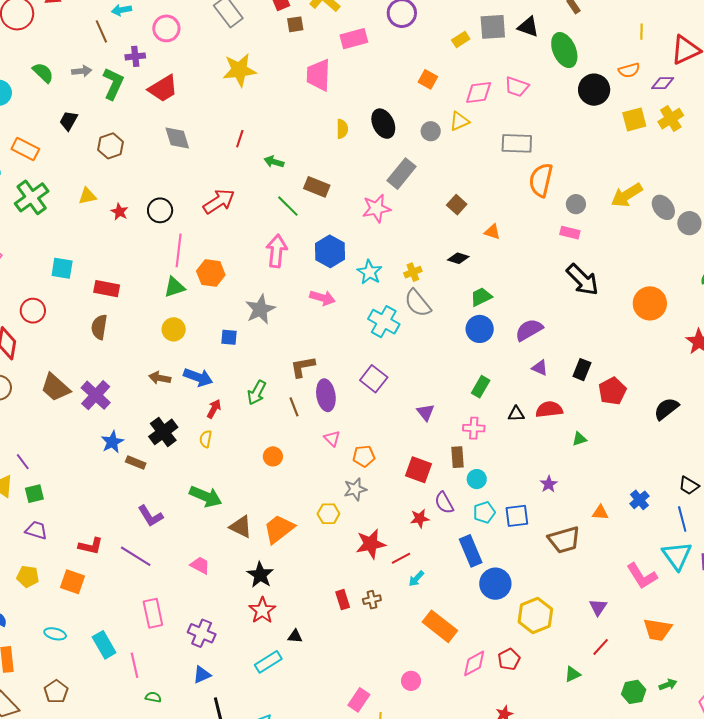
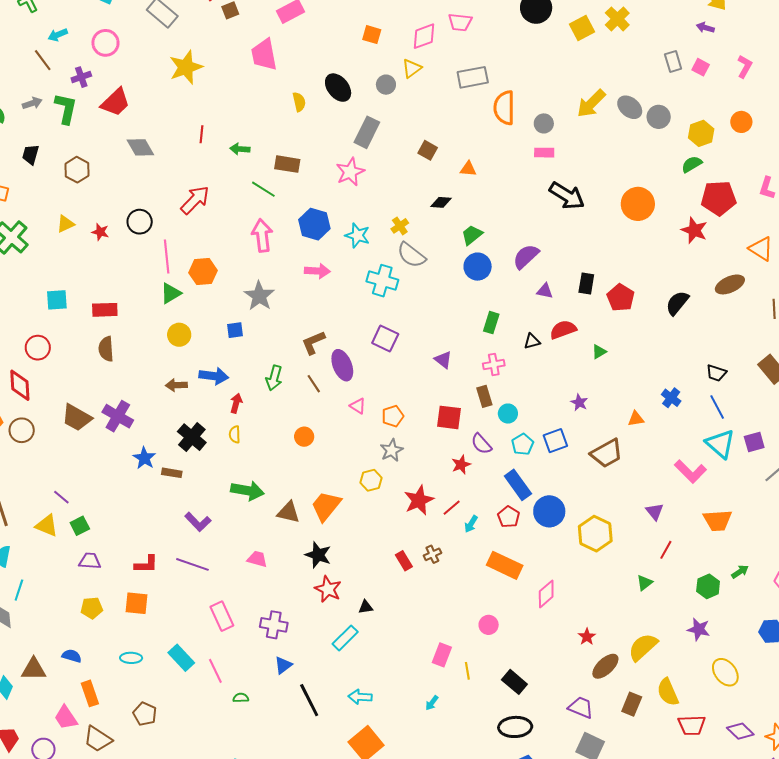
red pentagon: (509, 659) -> (509, 517), moved

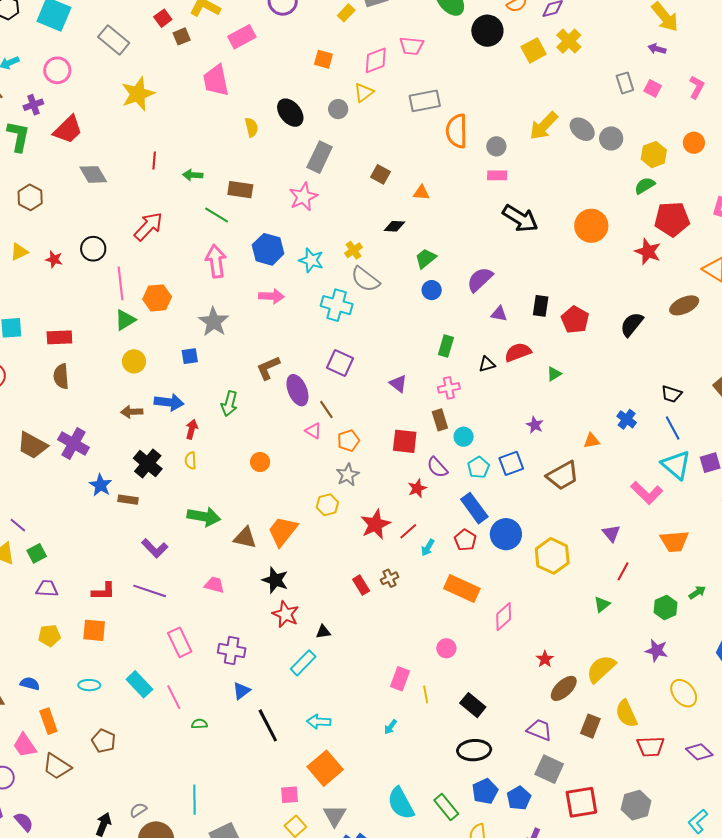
blue circle: (478, 267) -> (432, 290), size x0.7
brown line: (314, 384) -> (326, 410), moved

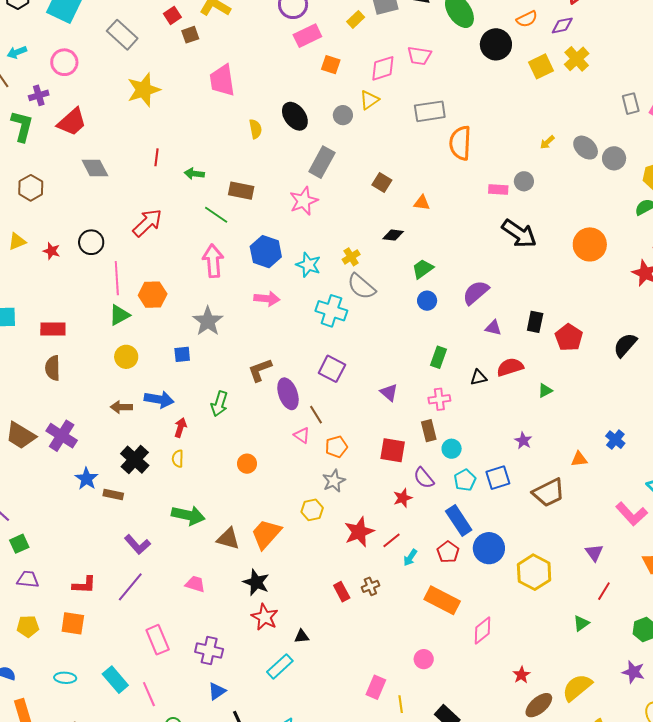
pink rectangle: (242, 37) -> (307, 36), moved
yellow arrow: (544, 126) -> (547, 142), size x0.5
gray circle: (496, 146) -> (524, 181), moved
purple line: (150, 591) -> (130, 587), turned -72

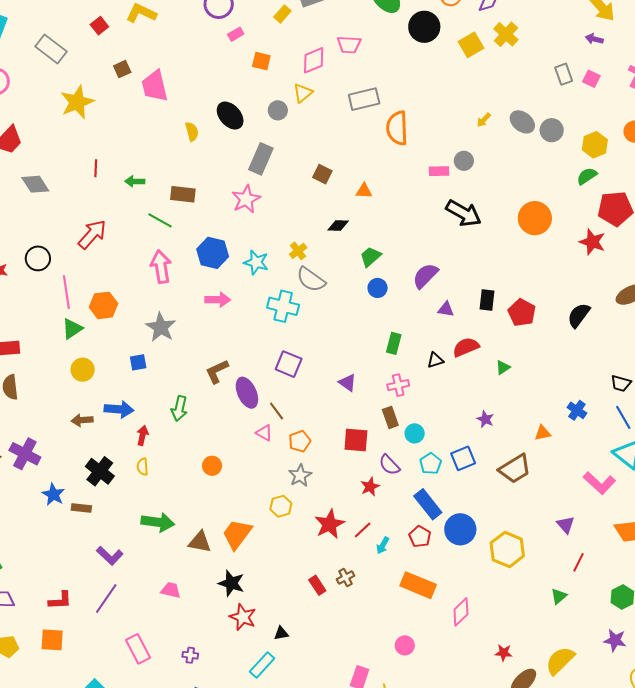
brown square: (190, 35) -> (122, 69), moved
pink rectangle: (307, 36) -> (236, 34), size x0.6
purple cross: (209, 650) -> (190, 655), size x0.6
red star: (521, 675) -> (504, 653), turned -30

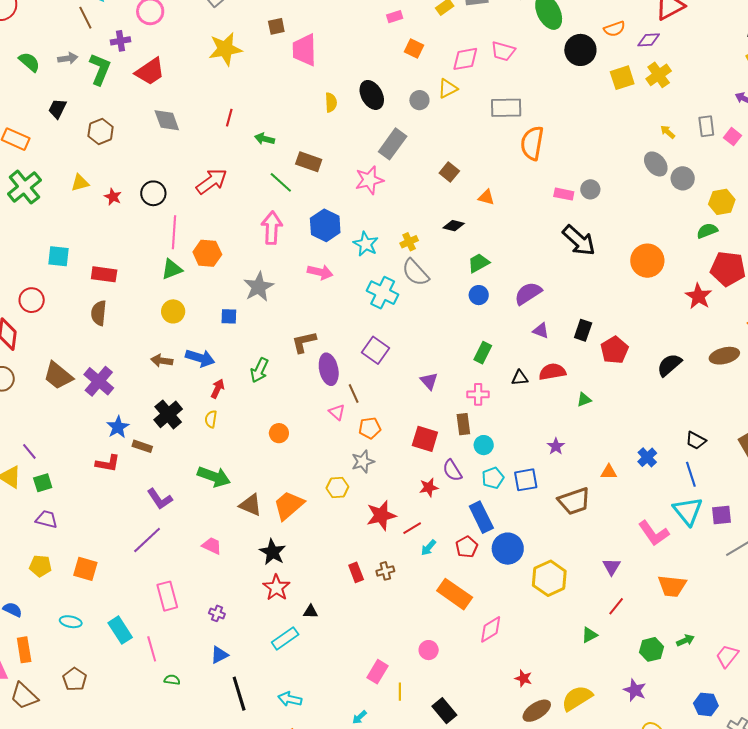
yellow arrow: (484, 120) -> (668, 132), moved, turned 77
red L-shape: (60, 600) -> (108, 463), moved

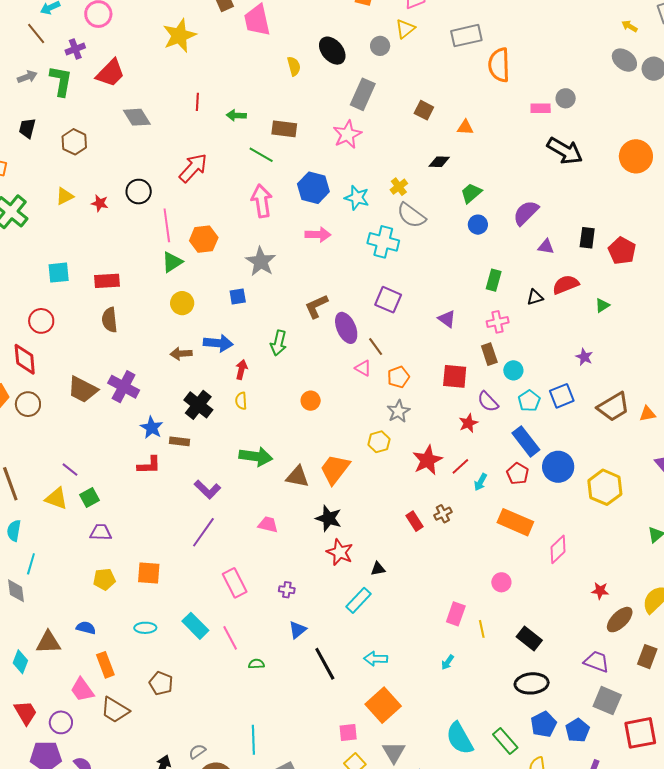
orange triangle: (609, 472) -> (647, 414), moved

